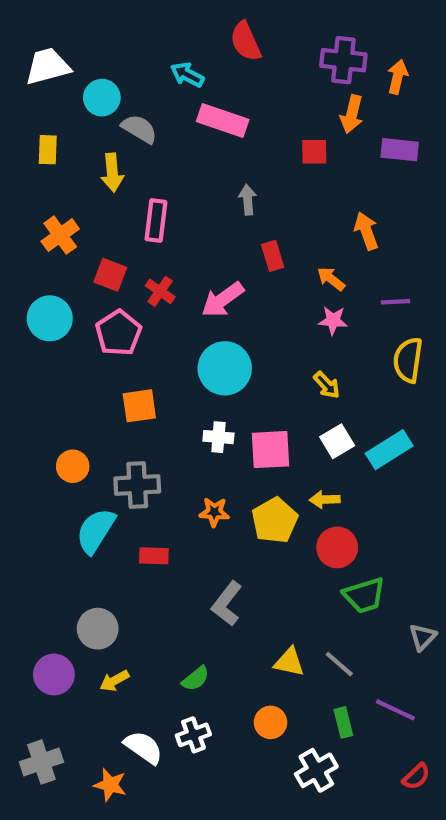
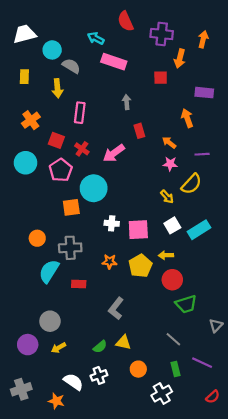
purple cross: (343, 60) -> (162, 34), moved
purple rectangle: (400, 150) -> (204, 93), moved
yellow semicircle: (408, 360) -> (191, 184), moved, turned -145
cyan circle: (225, 368) -> (94, 188), moved
yellow triangle: (289, 662) -> (123, 342), moved

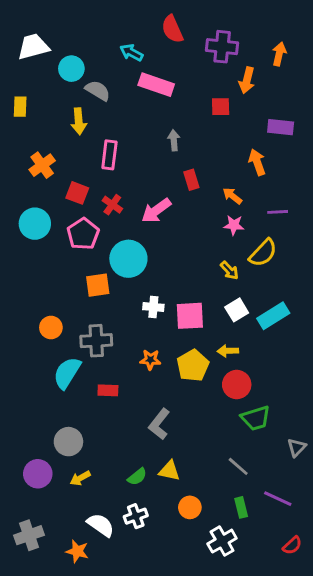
yellow rectangle: (24, 77) -> (20, 107), moved

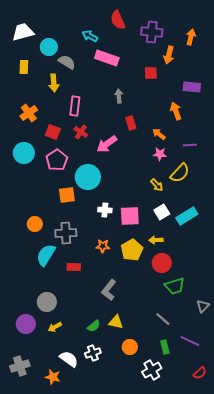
yellow rectangle: (20, 107) -> (24, 67), moved
red cross: (112, 205) -> (81, 132), moved

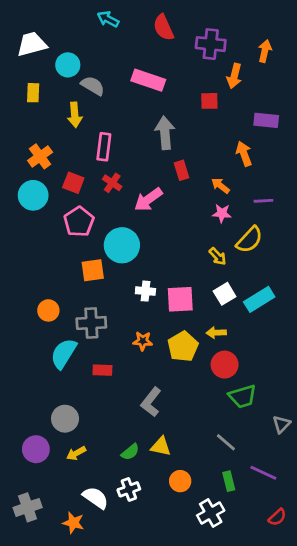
cyan arrow: (90, 36) -> (108, 19), moved
gray arrow: (119, 96) -> (165, 133), size x1.6
cyan circle: (24, 153) -> (33, 195), moved

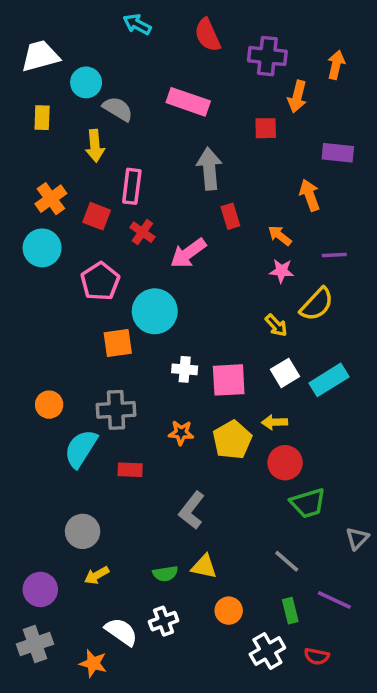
red square: (73, 183) -> (97, 216), moved
orange circle: (48, 310) -> (49, 405), moved
purple circle: (36, 449) -> (40, 589), moved
green semicircle: (130, 452) -> (165, 574), turned 30
red semicircle: (277, 517) -> (317, 656), moved, turned 54

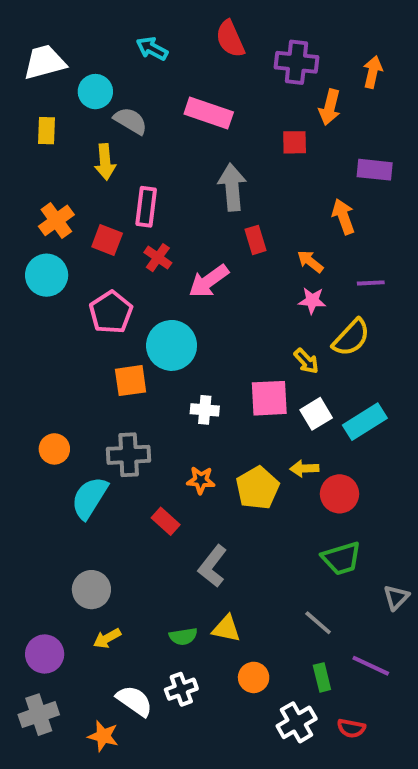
cyan arrow: (137, 24) -> (152, 49), moved
pink square: (229, 380) -> (269, 398), moved
red circle: (285, 463) -> (339, 494), moved
red rectangle: (130, 470) -> (166, 521), moved, turned 40

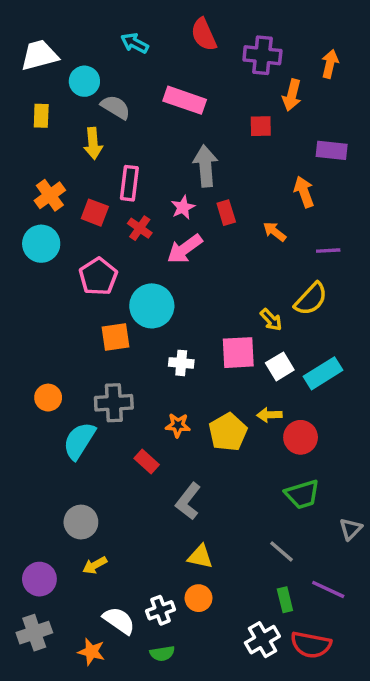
pink star: (312, 301) -> (183, 207), moved, turned -30
green semicircle: (183, 636) -> (162, 653), moved
orange circle: (254, 677) -> (199, 598), moved
red semicircle: (351, 728) -> (311, 645), size x1.6

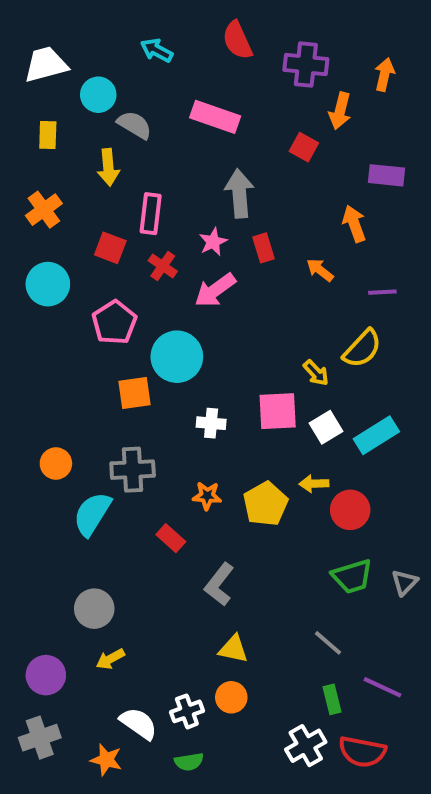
red square: (261, 126) -> (304, 147), turned 30
orange cross: (50, 195) -> (44, 210), moved
gray triangle: (351, 529) -> (405, 582), moved

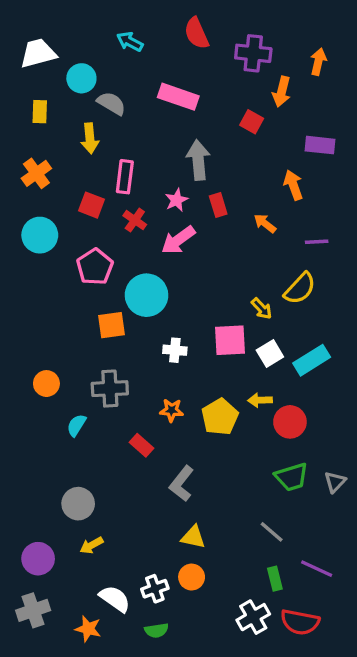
cyan semicircle: (92, 514) -> (76, 425), size x0.6

